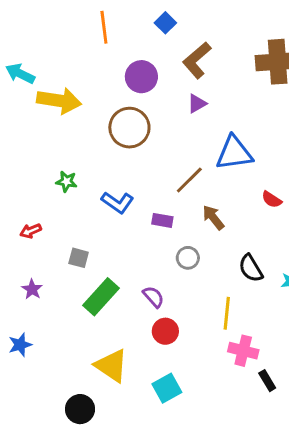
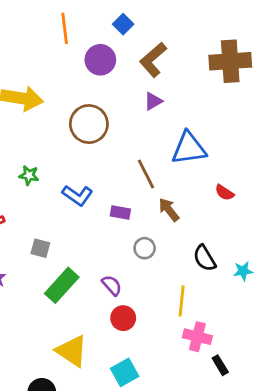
purple circle: (141, 77) -> (100, 60), moved
brown line: (189, 180) -> (146, 174), turned -72

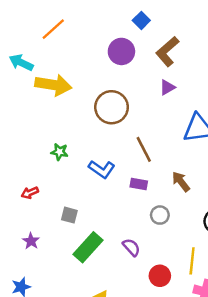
orange line: (65, 28) -> (53, 29), moved, turned 55
brown line: (146, 174) -> (144, 149), moved
red circle: (123, 318) -> (160, 276), moved

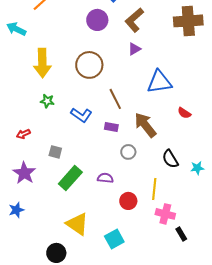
yellow arrow: (53, 85) -> (42, 63), moved, turned 80
brown arrow: (181, 182) -> (145, 125), size x1.5
purple star: (31, 241) -> (24, 173), size x1.6
purple semicircle: (131, 247) -> (105, 178), turned -42

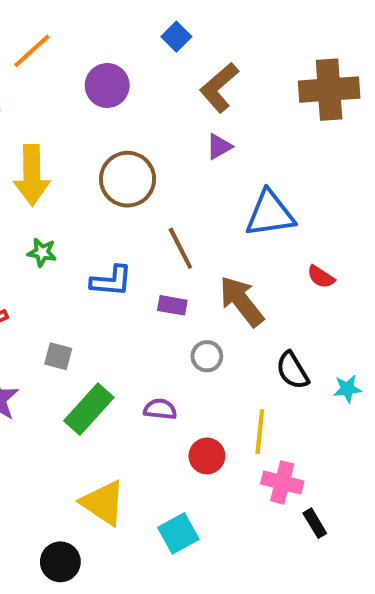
purple circle: (97, 20) -> (107, 86), moved
blue L-shape: (81, 115) -> (111, 281), turned -30

